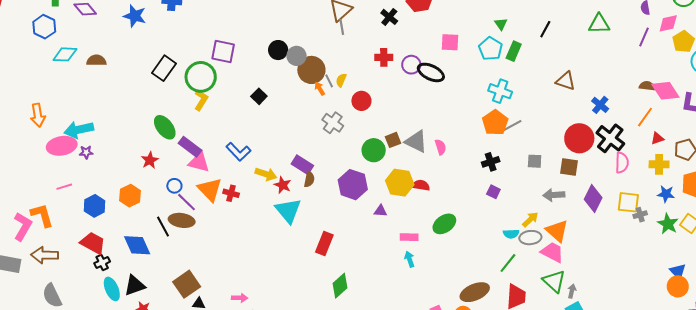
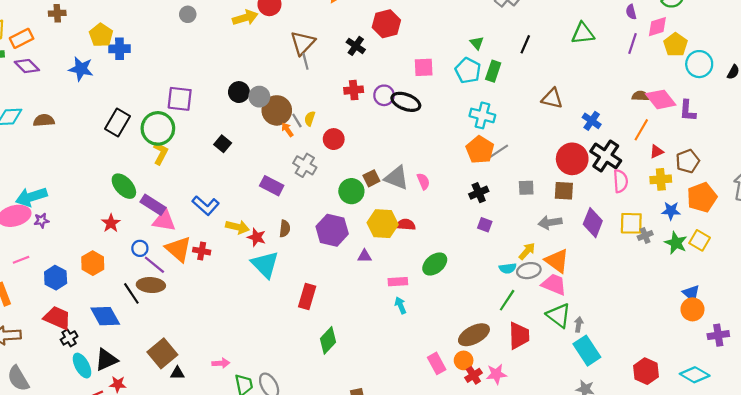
purple rectangle: (302, 165) -> (272, 186), moved

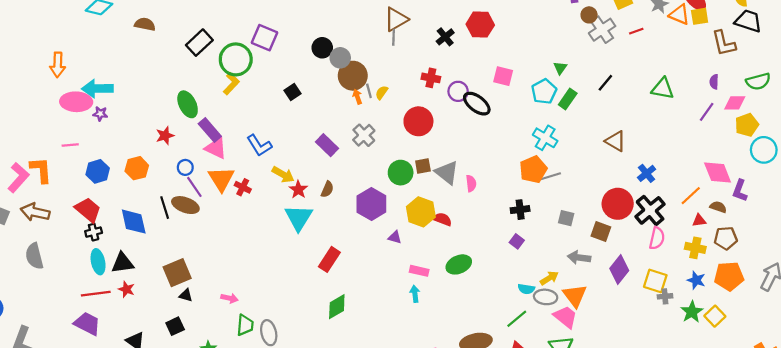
brown semicircle: (640, 96) -> (718, 207), moved
brown semicircle: (44, 120) -> (145, 24), moved
red circle: (334, 139) -> (418, 121), moved, size x1.4

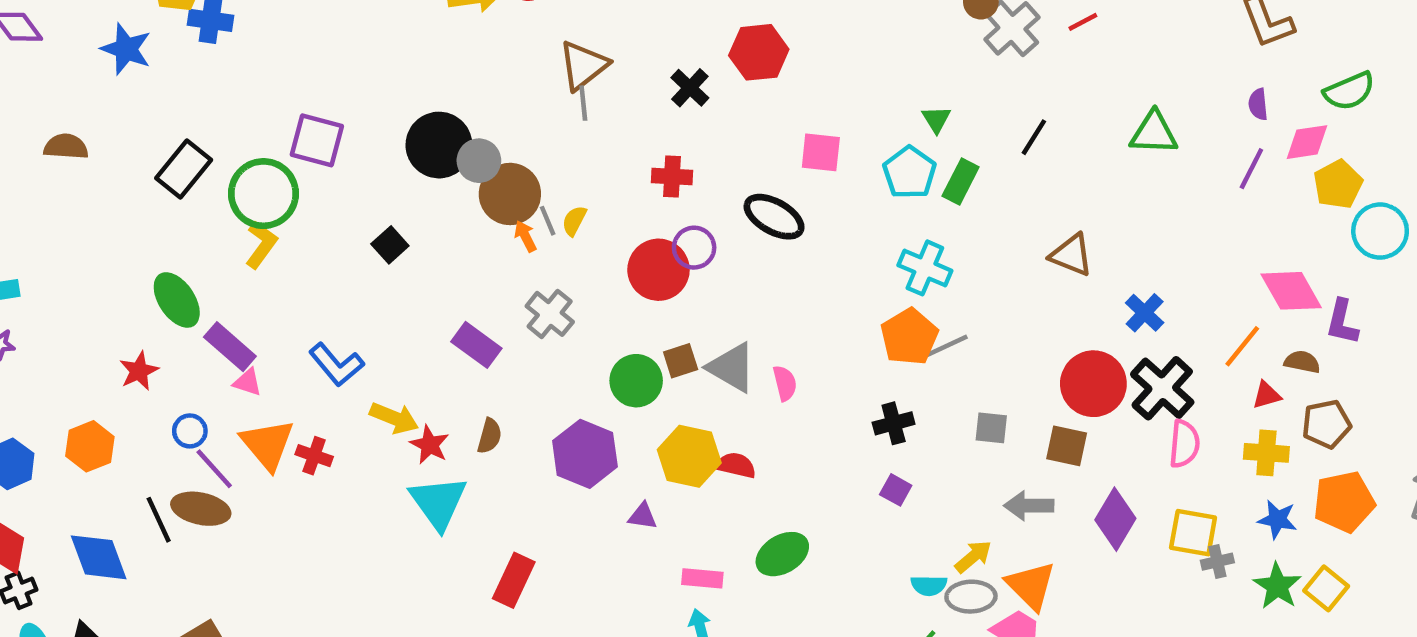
black circle: (322, 48) -> (439, 145), size x1.5
purple circle: (458, 91) -> (694, 248), moved
pink triangle: (216, 148) -> (248, 382), size x0.6

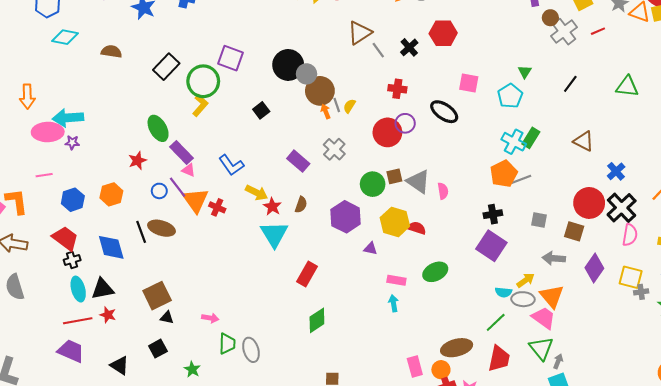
gray line: (583, 103) -> (378, 50), moved, turned -35
green rectangle: (961, 181) -> (531, 138), moved
purple line: (214, 469) -> (178, 187), moved
purple square: (896, 490) -> (491, 246), size x2.0

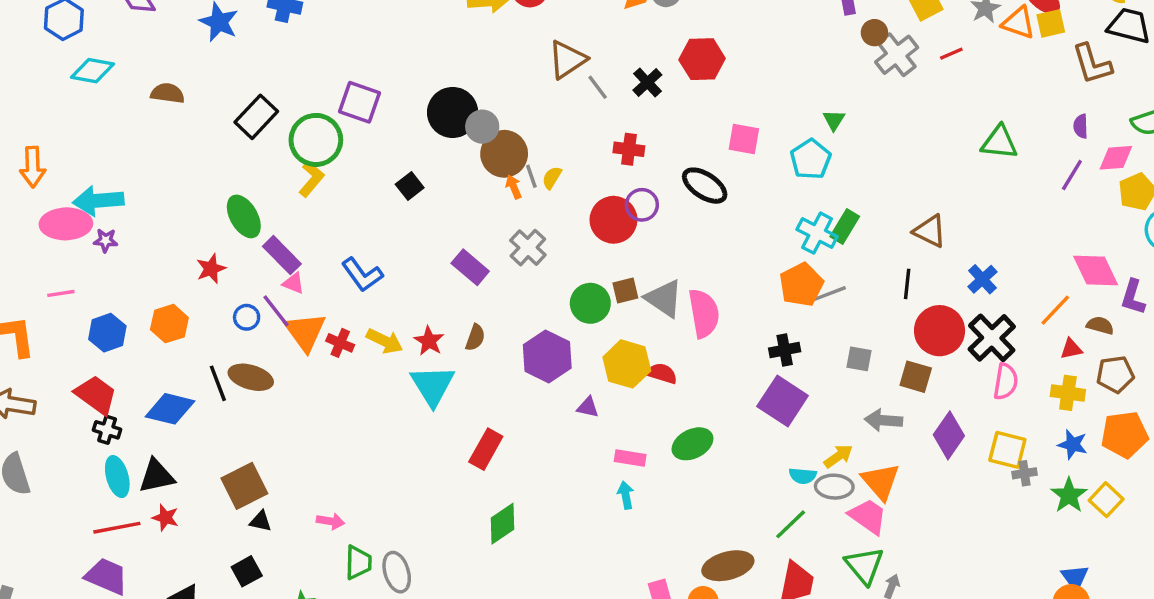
black line: (570, 84) -> (907, 284), moved, turned -30
pink semicircle: (443, 191) -> (704, 313), size x1.8
yellow arrow: (257, 193) -> (385, 341), moved
blue diamond: (111, 247) -> (170, 409), turned -60
black cross: (72, 260) -> (107, 430), turned 35

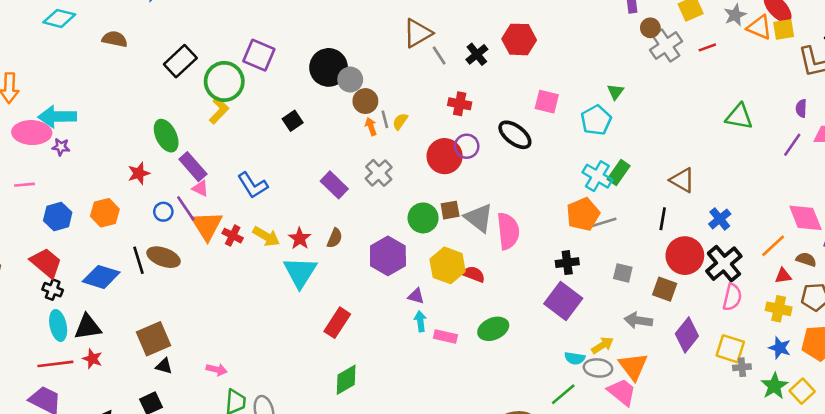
brown circle: (504, 154) -> (365, 101), size x0.7
cyan arrow: (626, 495) -> (420, 321), moved

